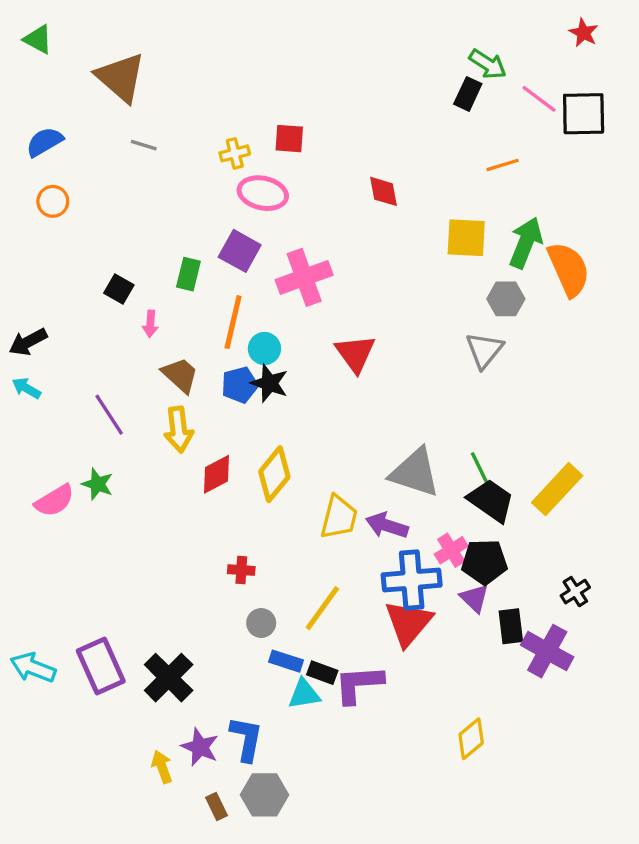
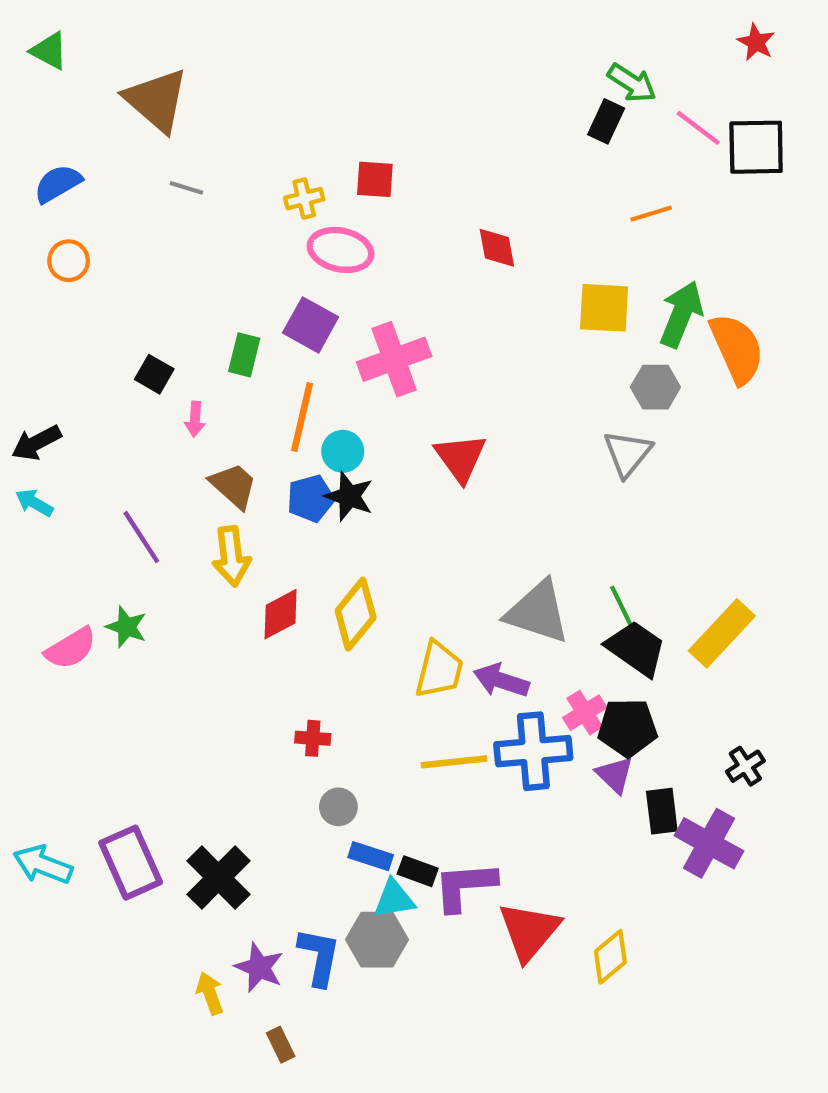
yellow line: (322, 608) -> (454, 762), moved, turned 48
red triangle: (408, 623) -> (529, 931), moved
gray hexagon: (264, 795) -> (377, 940), moved

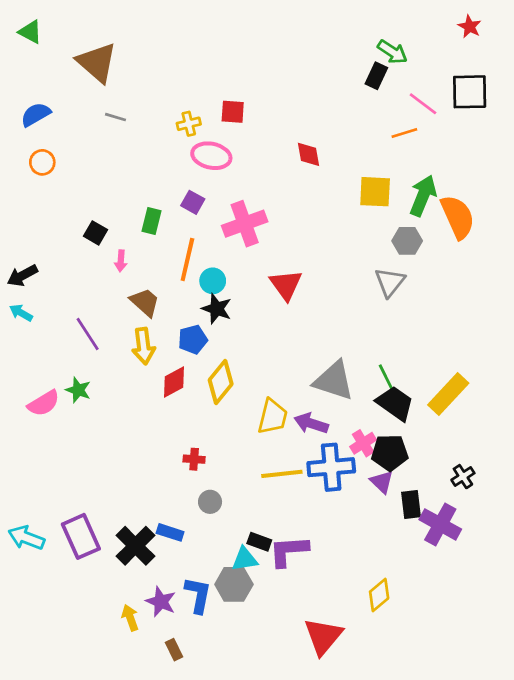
pink line: (698, 128) -> (423, 104), moved
purple square: (311, 325) -> (193, 202), size x0.7
blue pentagon: (311, 498) -> (193, 339), moved
blue rectangle: (371, 856) -> (170, 532), moved
red triangle: (529, 931) -> (323, 636), moved

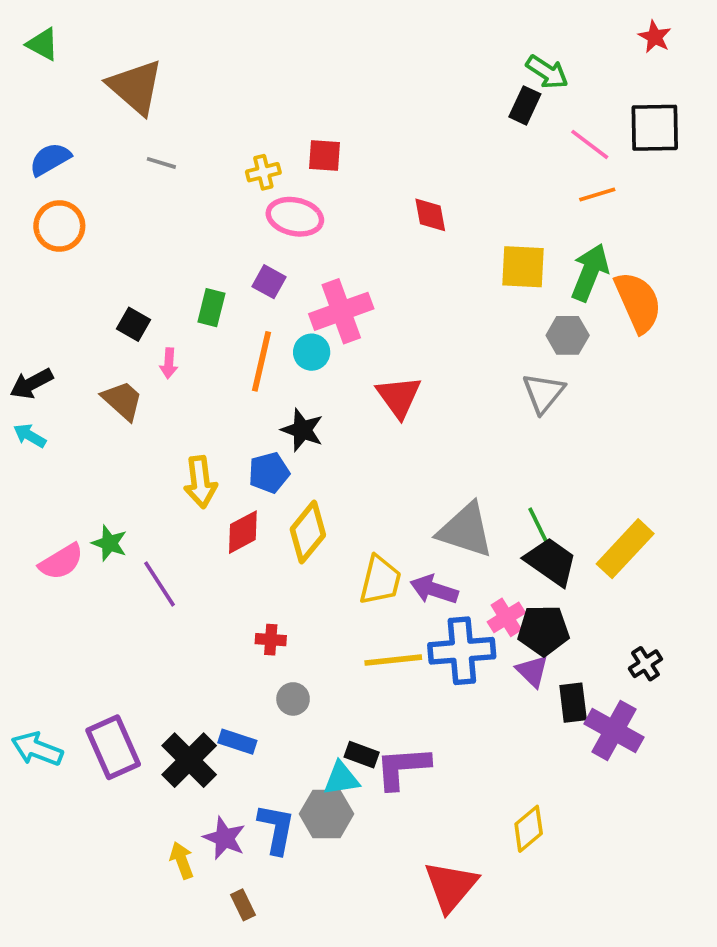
orange line: (404, 133) -> (597, 194), moved
orange circle: (42, 162) -> (59, 226), size x1.4
cyan circle: (213, 281) -> (312, 352), moved
brown trapezoid: (145, 302) -> (122, 400), moved
purple line: (88, 334) -> (159, 584), moved

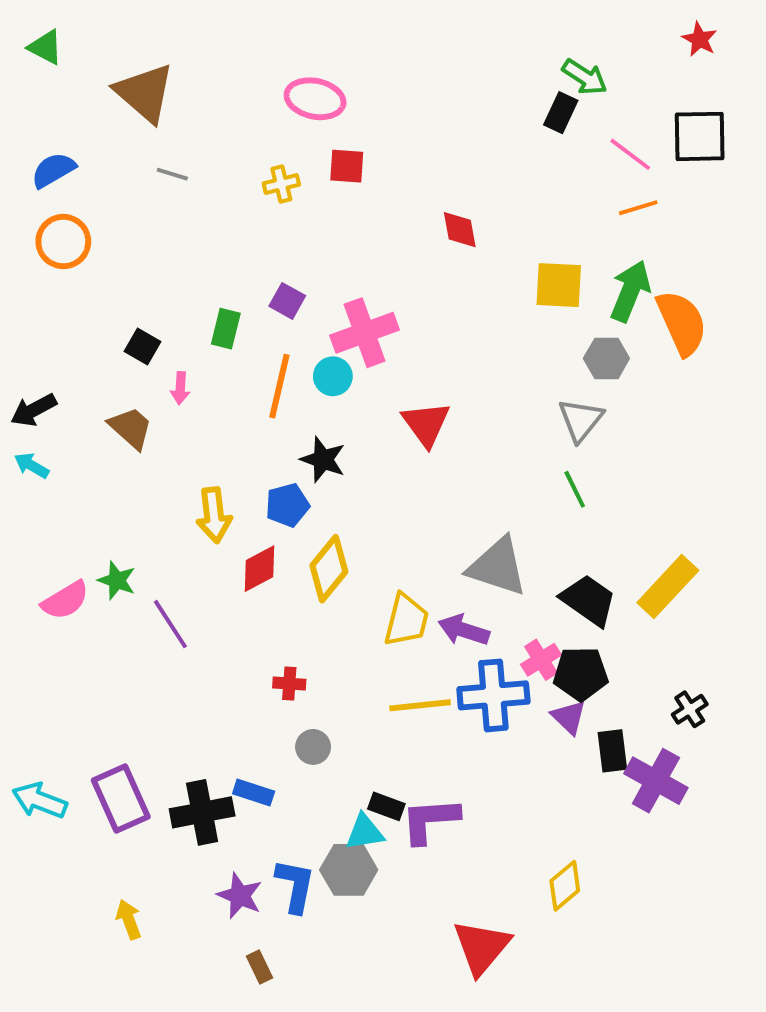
pink ellipse: (295, 217) -> (315, 99), moved
green line: (538, 525) -> (575, 489), moved
black cross: (189, 760) -> (202, 812), turned 34
yellow arrow: (182, 860) -> (129, 919), moved

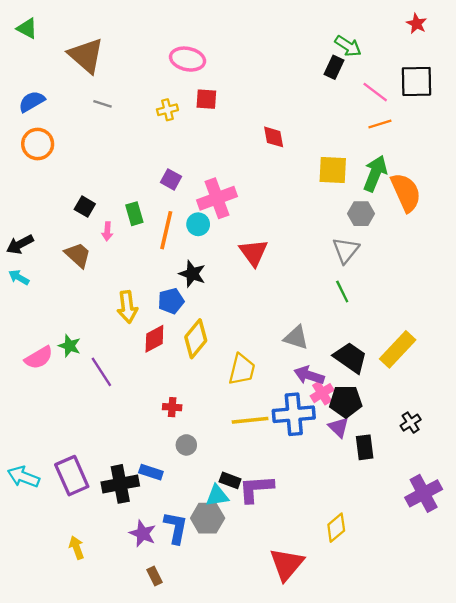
green rectangle: (226, 329) -> (134, 214), moved, turned -30
gray triangle: (497, 567) -> (296, 338), size x0.7
purple arrow: (464, 630) -> (309, 375), moved
purple cross: (656, 781) -> (424, 493), moved, turned 33

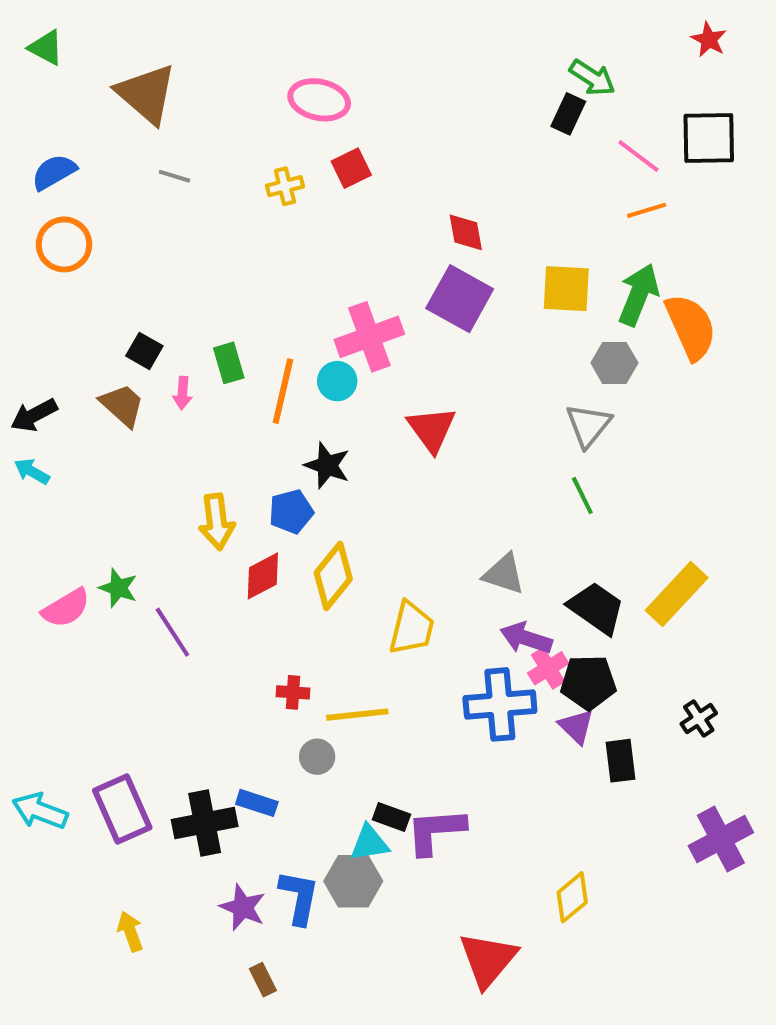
red square: (206, 99) -> (351, 168), turned -30
purple square: (171, 179) -> (460, 299), moved, size x1.8
brown trapezoid: (78, 255) -> (122, 405), moved
yellow line: (250, 420) -> (357, 715), moved

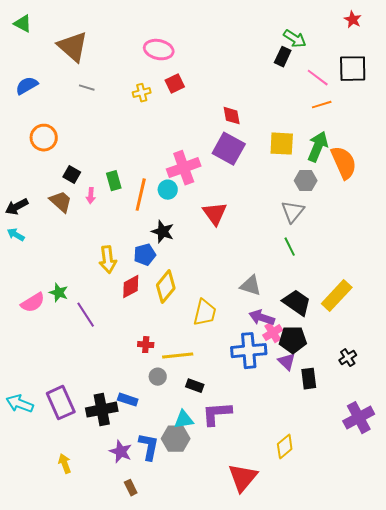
orange circle: (64, 244) -> (44, 138), moved
black rectangle: (391, 817) -> (195, 386), moved

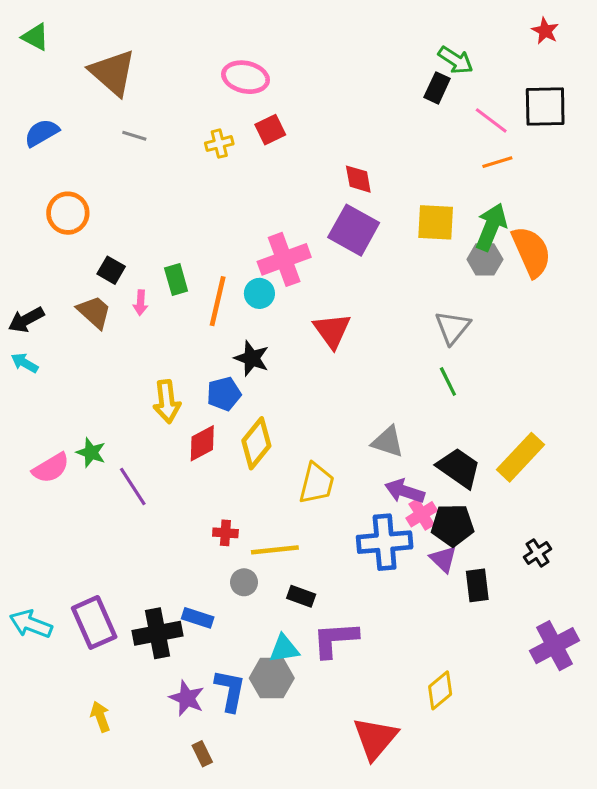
gray hexagon: (306, 181) -> (485, 259), moved

